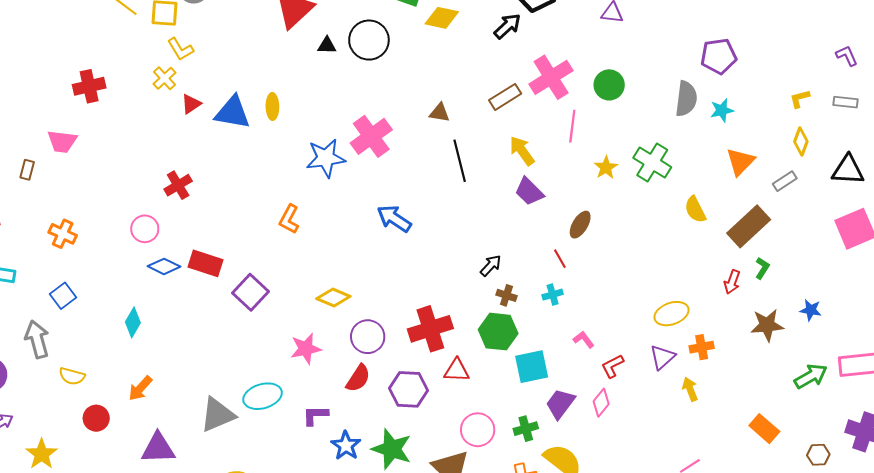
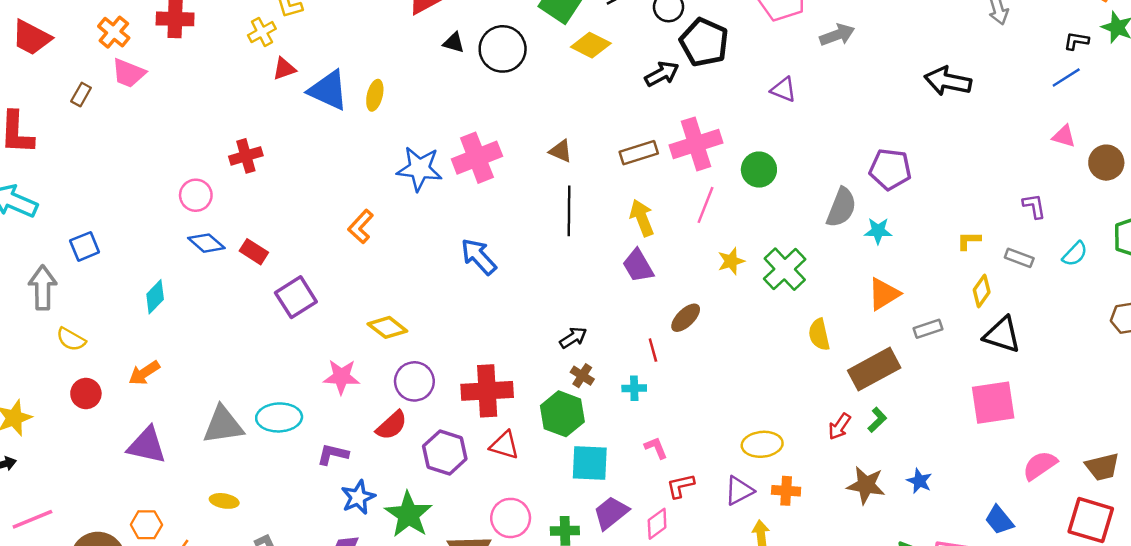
yellow diamond: (801, 142) -> (982, 291), moved
orange cross: (63, 234) -> (114, 32), moved
red rectangle: (205, 263) -> (254, 252), size x0.7

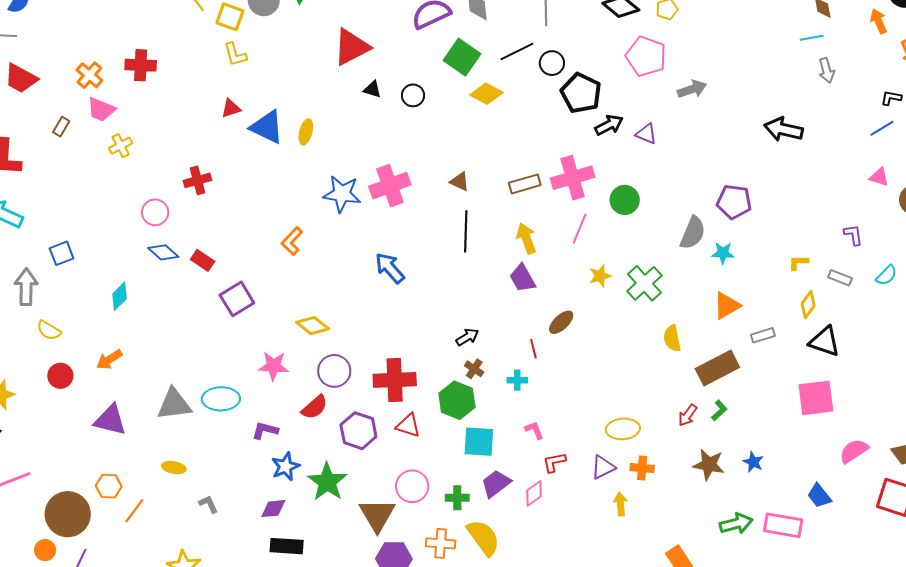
yellow cross: (262, 32) -> (121, 146), moved
black circle: (503, 49) -> (413, 95), size x0.6
black arrow: (662, 74) -> (609, 125), moved

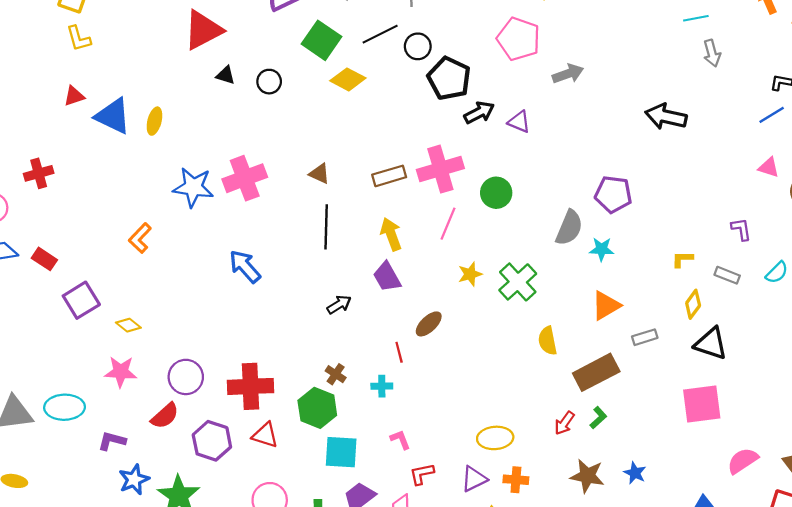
yellow diamond: (313, 326) -> (128, 325), moved, size x0.7
black arrow: (467, 337) -> (339, 305), moved

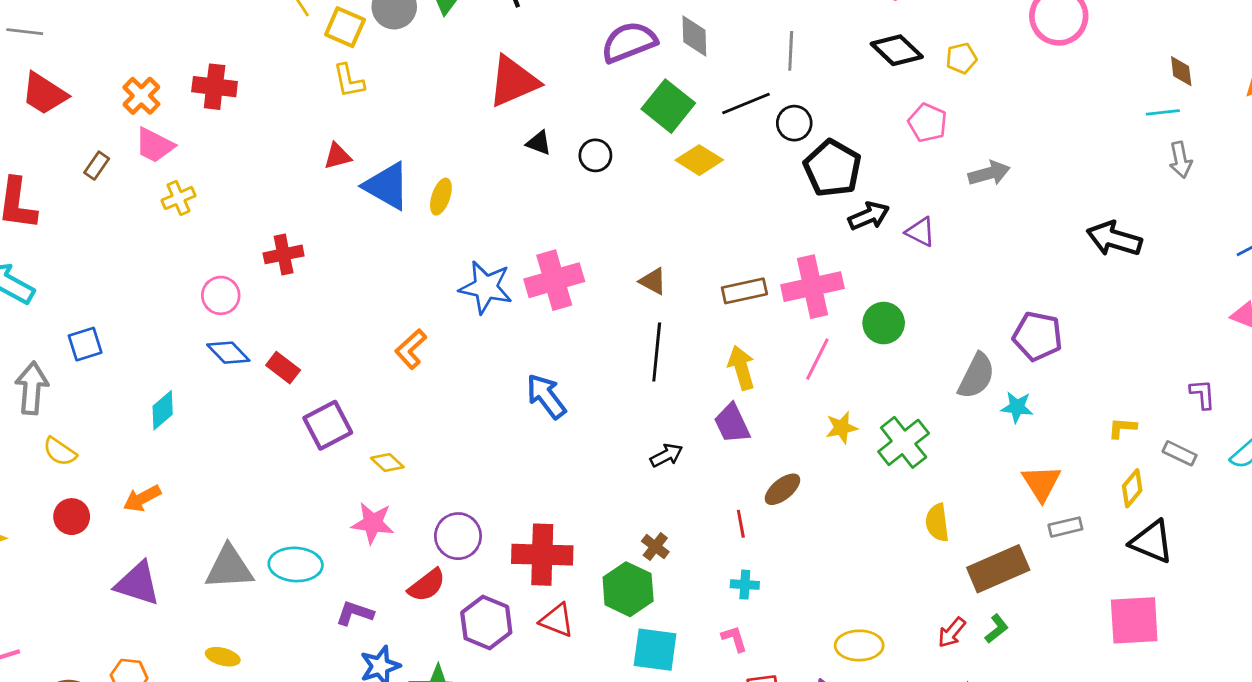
pink pentagon: (519, 39) -> (928, 123), size x0.7
orange triangle: (606, 305) -> (1041, 483), moved, turned -36
cyan cross: (382, 386) -> (745, 585), moved

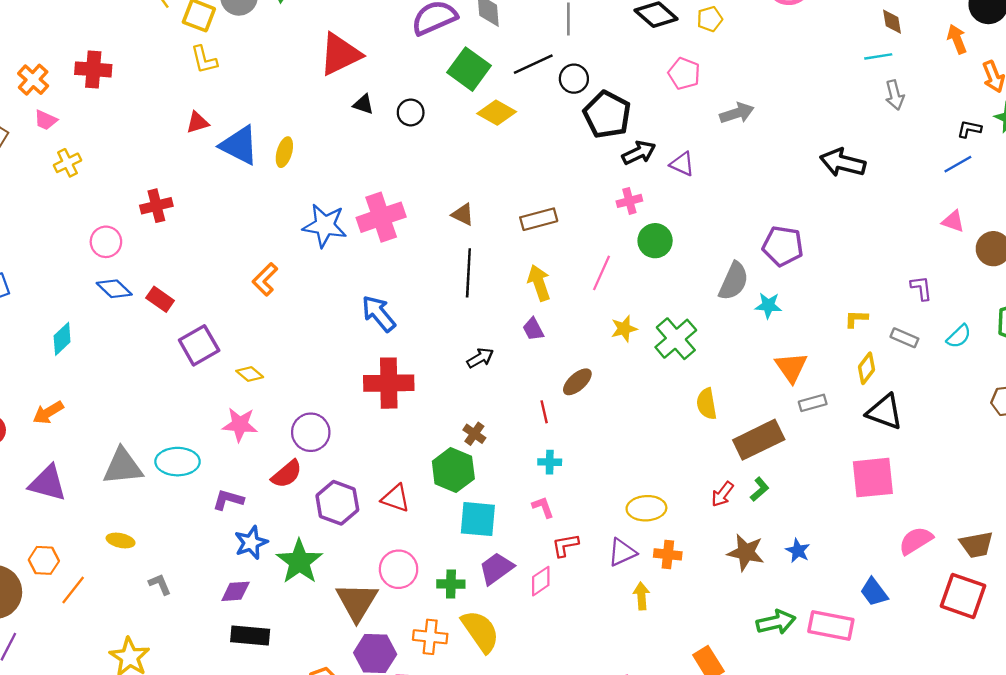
pink trapezoid: (154, 145) -> (46, 120), size x0.7
pink cross: (812, 287) -> (629, 201), moved, size x0.5
purple trapezoid: (732, 423) -> (533, 329), size x0.7
red cross: (542, 555) -> (389, 383), moved

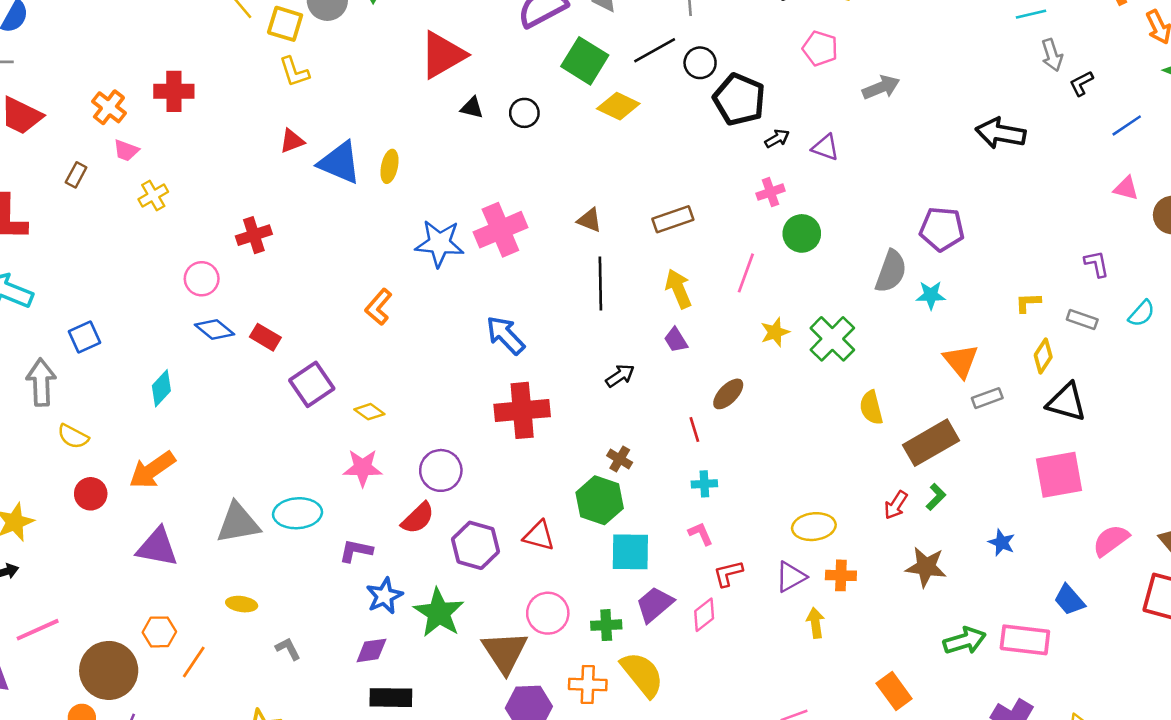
black L-shape: (969, 129) -> (1081, 83), moved, turned -35
black arrow: (639, 153) -> (777, 139), size x0.7
orange arrow: (48, 413) -> (152, 470), size x1.4
blue star: (798, 551) -> (1002, 543), moved

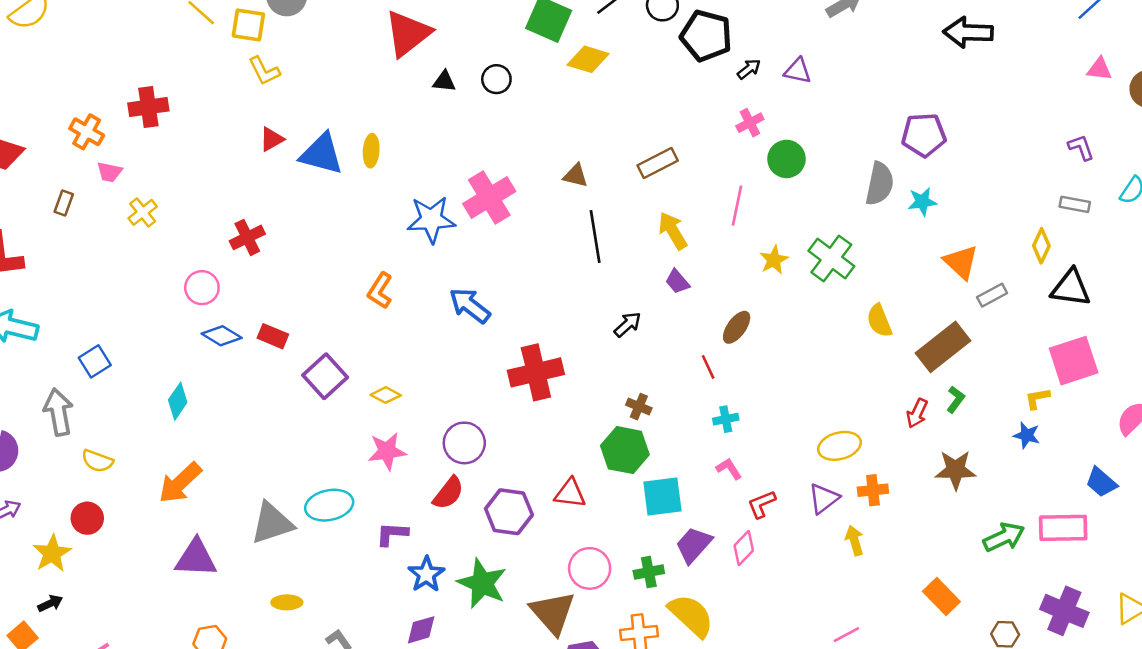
yellow L-shape: (1028, 303) -> (1037, 398), moved
blue arrow: (505, 335) -> (470, 306), moved
red circle: (91, 494) -> (87, 518), moved

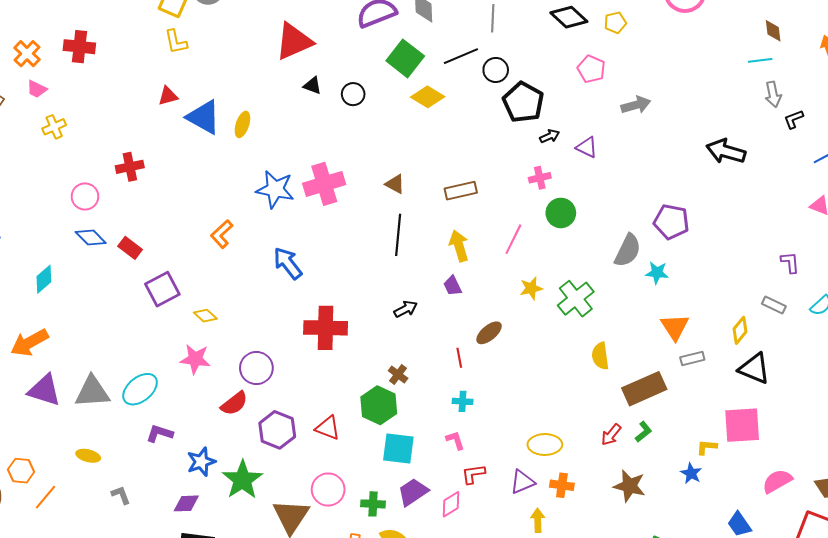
cyan ellipse: (329, 505) -> (140, 389), turned -42
purple L-shape: (392, 534) -> (160, 433), moved
purple triangle: (196, 558) -> (44, 390), moved

